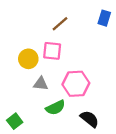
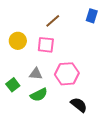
yellow circle: (28, 59) -> (18, 41), moved
green semicircle: (55, 108) -> (39, 95), moved
green square: (15, 121) -> (13, 85), moved

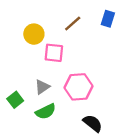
brown line: (53, 21) -> (73, 23), moved
yellow circle: (18, 41) -> (34, 34), moved
gray triangle: (36, 74) -> (42, 87), turned -40

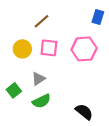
brown line: (73, 23) -> (42, 21), moved
yellow circle: (34, 34) -> (22, 49), moved
pink hexagon: (79, 87) -> (84, 49), moved

